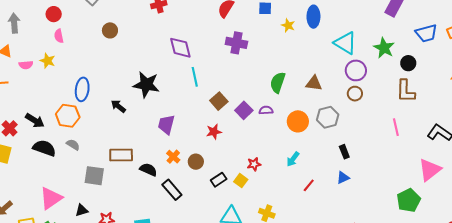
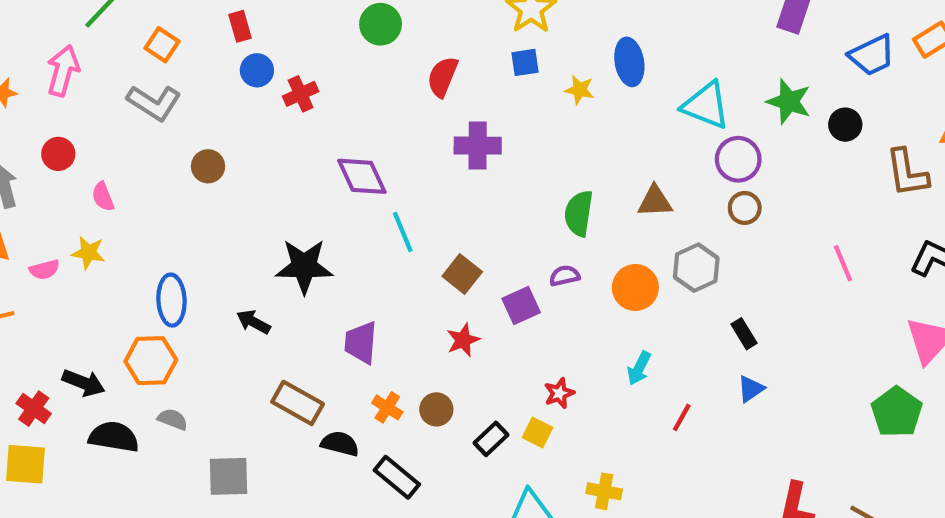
red circle: (54, 14) -> (58, 154), moved
brown L-shape: (406, 91) -> (907, 173), moved
purple square: (244, 110) -> (521, 305), moved, turned 30
brown rectangle: (121, 155) -> (298, 403), moved, turned 40

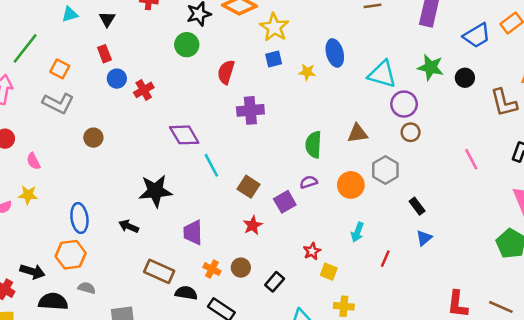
yellow square: (538, 433) -> (329, 272), moved

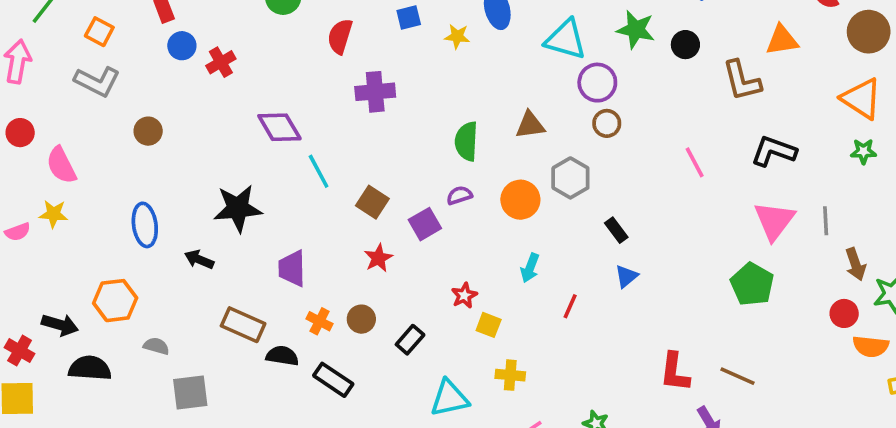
pink semicircle: (33, 161) -> (61, 165), size x1.5
blue ellipse: (79, 218) -> (145, 225), moved
gray semicircle: (87, 288) -> (156, 346), moved

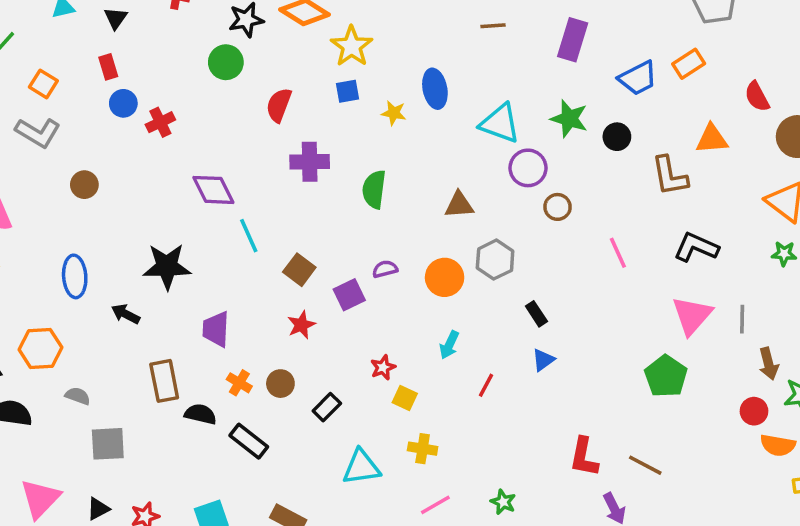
brown circle: (607, 123) -> (558, 207), moved
green semicircle: (466, 141) -> (374, 189), moved
brown rectangle: (243, 325) -> (164, 381), turned 51

